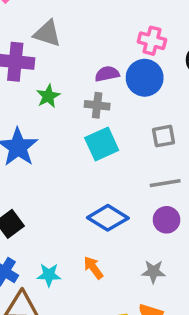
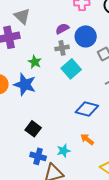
gray triangle: (47, 34) -> (22, 16), turned 42
blue circle: (145, 78) -> (86, 36), moved
green star: (48, 96) -> (35, 62), moved

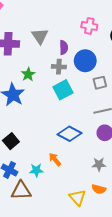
gray triangle: (22, 16) -> (40, 36), moved
purple semicircle: (62, 29) -> (64, 47), turned 104
orange arrow: (87, 139) -> (55, 159), moved

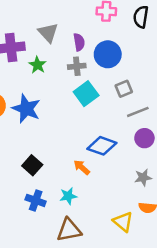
green star: (28, 74) -> (37, 65), moved
gray square: (100, 83) -> (124, 89), moved
orange arrow: (55, 159) -> (82, 167), moved
brown triangle: (21, 191) -> (69, 230), moved

